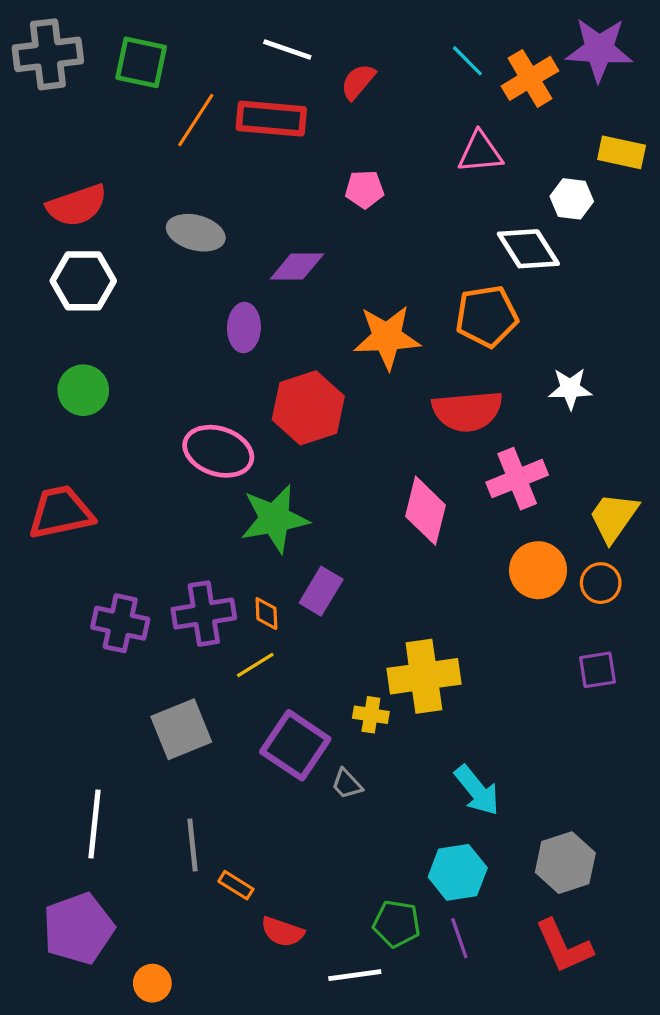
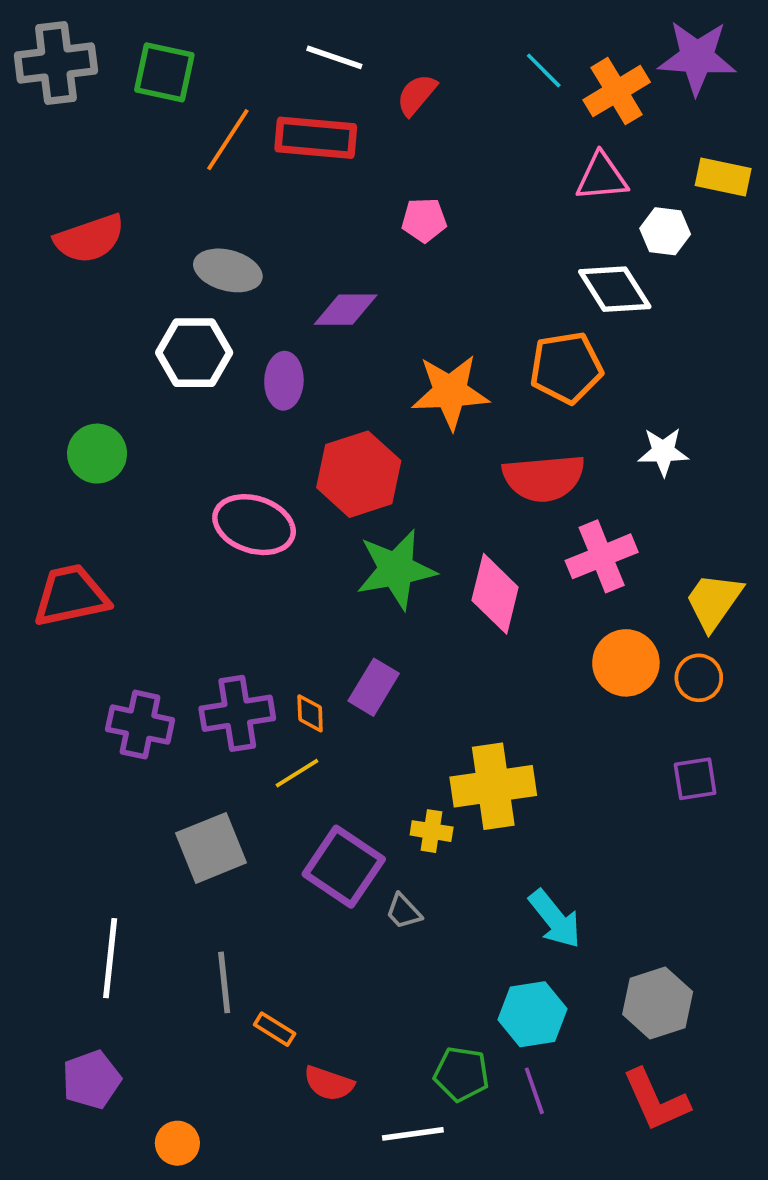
pink triangle: (480, 152) -> (602, 177), moved
white hexagon: (83, 281) -> (194, 353), moved
green star: (274, 519) -> (396, 569), moved
purple pentagon: (78, 929) -> (91, 1080), size x0.7

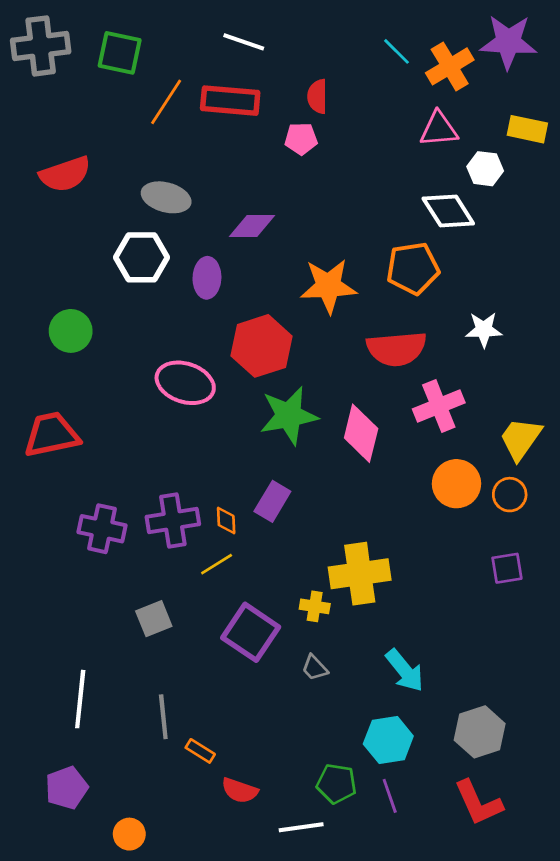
red semicircle: (417, 95) -> (317, 96), moved, turned -40
pink pentagon: (424, 220) -> (301, 139), moved
gray square: (211, 848) -> (154, 619), size x0.7
gray trapezoid: (404, 911) -> (315, 668), moved

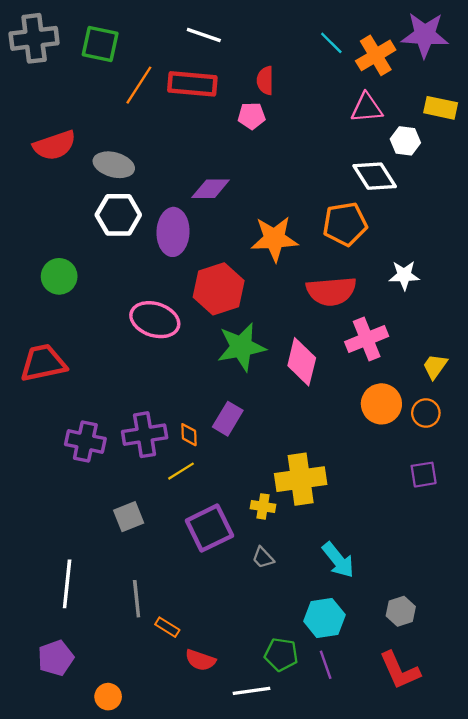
gray ellipse: (166, 197) -> (114, 165), moved
purple ellipse: (207, 278) -> (173, 232), size x1.4
yellow trapezoid: (521, 439) -> (435, 366), size x0.7
purple square: (251, 632) -> (209, 528), turned 30
gray hexagon: (480, 732) -> (401, 611), size x0.7

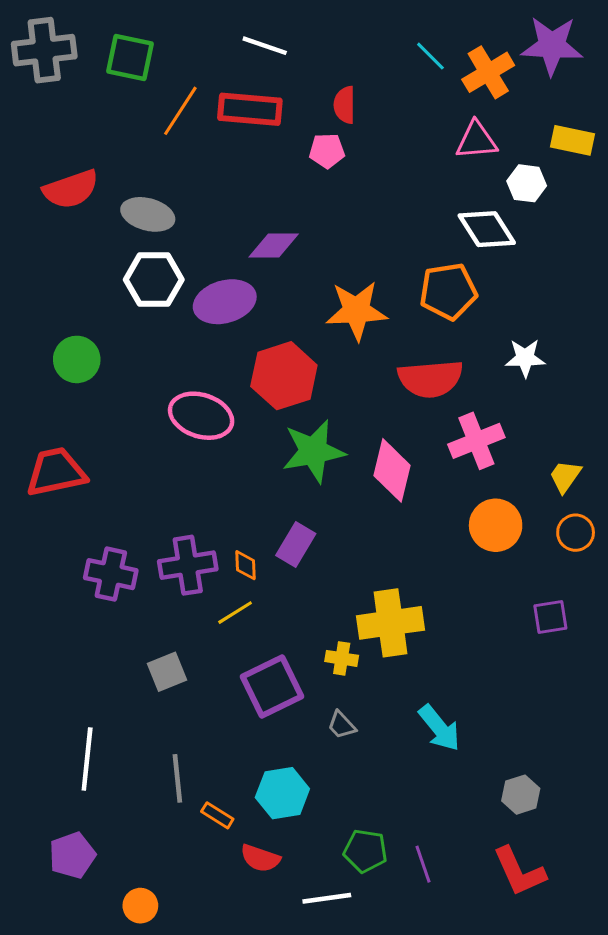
purple ellipse: (173, 232) -> (225, 302), turned 72
orange circle: (426, 413) -> (576, 533), moved
cyan hexagon: (324, 618) -> (282, 793), moved

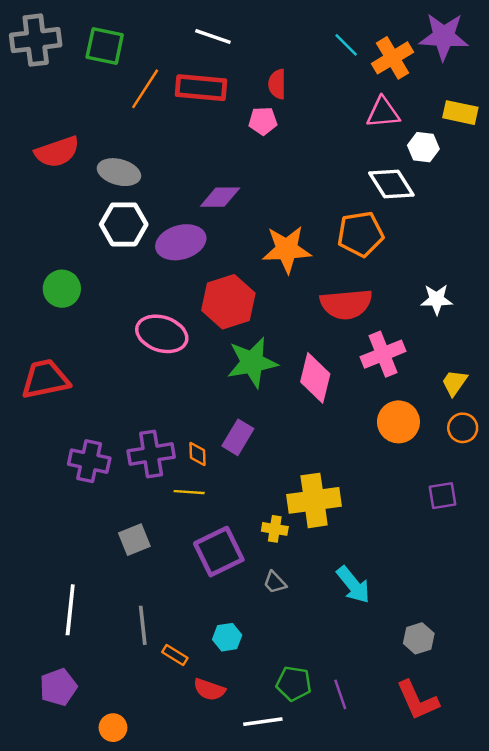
white star: (525, 358) -> (437, 299), moved
yellow line: (235, 613) -> (189, 492), turned 36
cyan hexagon: (282, 793) -> (227, 637), size x0.7

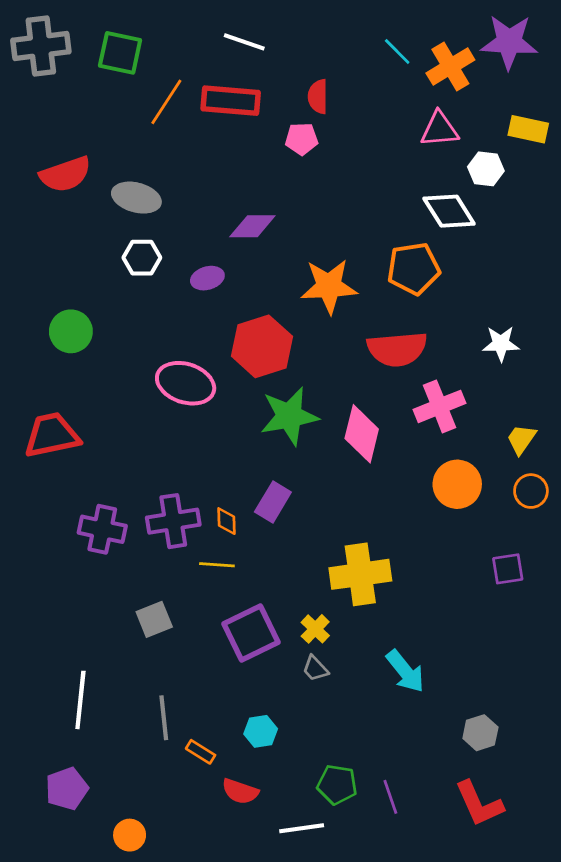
white hexagon: (124, 224) -> (142, 258), size x0.7
purple ellipse: (181, 242) -> (207, 278), size x0.6
yellow cross: (275, 529) -> (315, 629), moved, turned 35

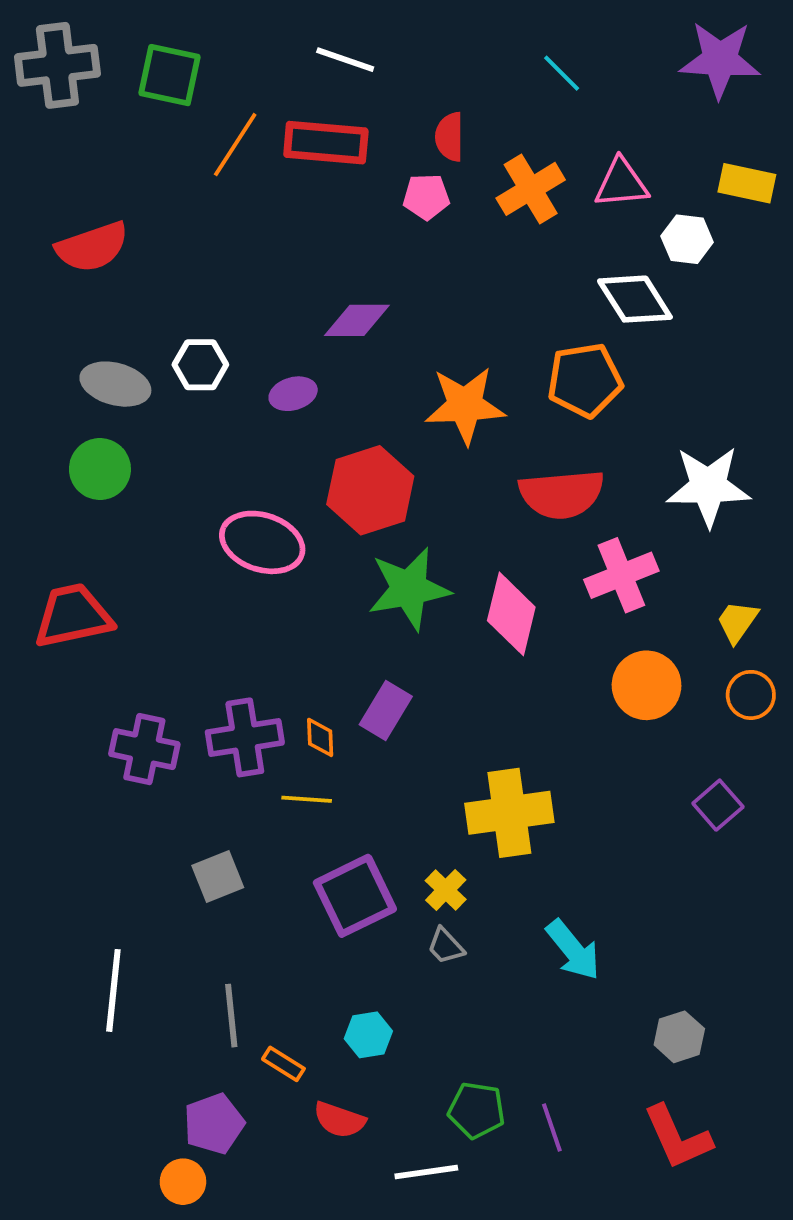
orange cross: (450, 66) -> (531, 189), moved
gray ellipse: (136, 198) -> (115, 384), moved
white star: (501, 344) -> (708, 486), size x1.6
purple square: (508, 569) -> (718, 805), turned -32
purple pentagon: (67, 789) -> (214, 1124), moved

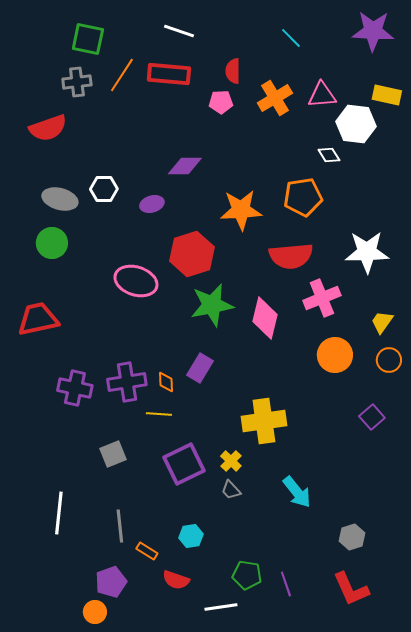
gray cross: (57, 65) -> (77, 82), moved, size x0.7
white hexagon: (687, 239) -> (356, 124), size x1.5
white diamond: (635, 299) -> (329, 155), size x0.6

